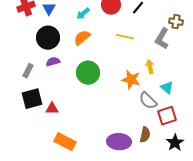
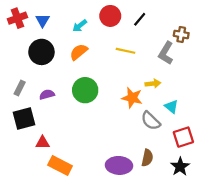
purple semicircle: (53, 62) -> (47, 95), moved
yellow arrow: (150, 67) -> (153, 84), turned 96
red triangle: (52, 109) -> (43, 143), moved
red square: (167, 116) -> (183, 137), moved

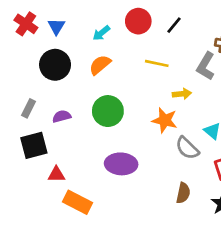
red cross: (17, 18) -> (26, 24), turned -36
yellow arrow: (153, 84) -> (182, 94), moved
purple ellipse: (119, 165) -> (121, 164), moved

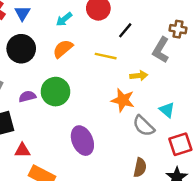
black line: (174, 25) -> (125, 30), moved
yellow line: (157, 63) -> (106, 56), moved
green circle: (108, 111) -> (55, 92), moved
purple ellipse: (121, 164) -> (82, 141), turned 64

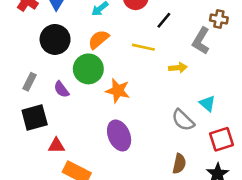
green circle: (55, 92) -> (88, 69), moved
purple semicircle: (27, 96) -> (61, 89), turned -112
orange star: (123, 100) -> (118, 91), moved

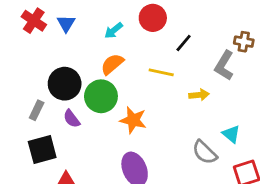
black circle: (55, 39) -> (65, 84), moved

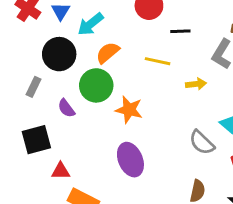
cyan arrow: (114, 30) -> (91, 24), moved, size x1.4
black line: (184, 43) -> (180, 31), turned 48
black circle: (65, 84) -> (59, 54), moved
gray rectangle: (37, 110) -> (33, 87), moved

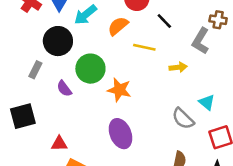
black line: (180, 31) -> (164, 21), turned 48
orange semicircle: (108, 53) -> (118, 26), moved
black square: (36, 140) -> (23, 116), moved

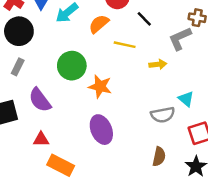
black circle: (58, 41) -> (19, 31), moved
gray L-shape: (201, 41) -> (180, 39), turned 35
purple semicircle: (64, 89) -> (40, 100), moved, size x1.5
gray semicircle: (183, 119) -> (163, 115), turned -55

